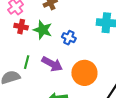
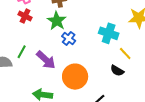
green star: (43, 30) -> (57, 21), moved

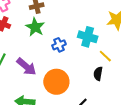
blue cross: (69, 38) -> (59, 45), moved, turned 32
black semicircle: (117, 71) -> (98, 74), turned 72

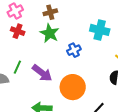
cyan cross: (88, 37) -> (100, 30), moved

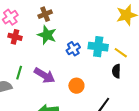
cyan cross: (100, 30) -> (98, 47), moved
orange circle: (73, 87) -> (76, 86), size x0.6

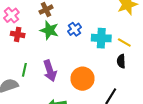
blue cross: (73, 49) -> (75, 29), moved
purple arrow: (44, 75) -> (50, 71), turned 45
orange circle: (76, 86) -> (82, 79), size x1.5

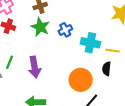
yellow line: (124, 42) -> (112, 51), turned -32
orange circle: (82, 79) -> (81, 80), moved

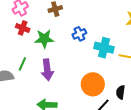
green star: (40, 27) -> (44, 39), moved, turned -30
black semicircle: (107, 69) -> (121, 92), moved

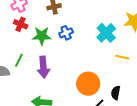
blue cross: (79, 34) -> (66, 33), moved
cyan cross: (104, 48) -> (106, 33), moved, turned 30

